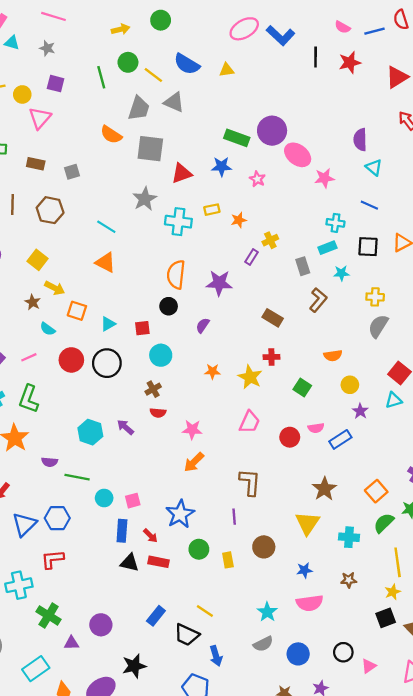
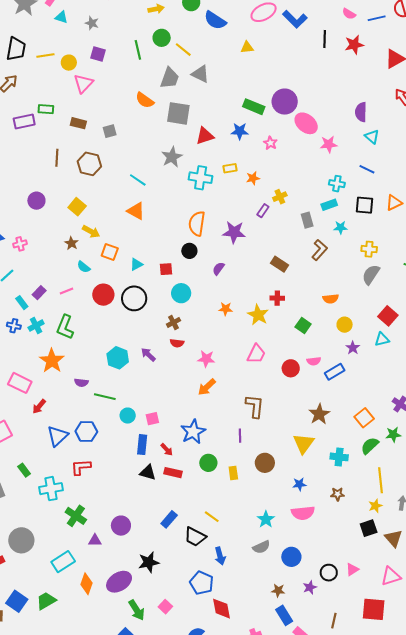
blue semicircle: (187, 64) -> (215, 20), moved
black circle: (343, 652) -> (329, 573), moved

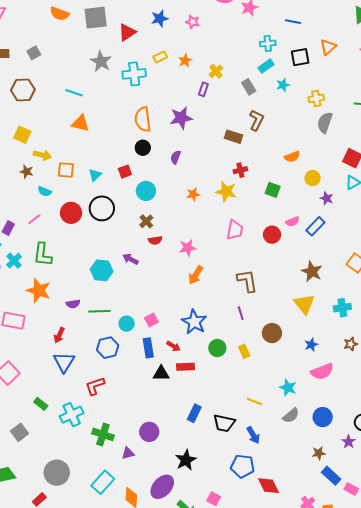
brown L-shape: (320, 250) -> (257, 120), moved
red arrow: (39, 406) -> (59, 335), moved
blue hexagon: (86, 432) -> (108, 348), moved
yellow line: (212, 517) -> (254, 402), moved

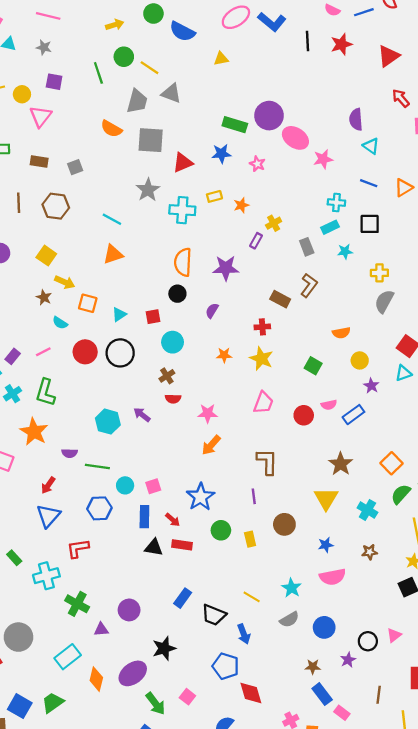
orange triangle: (328, 47) -> (404, 188), moved
orange triangle: (80, 123) -> (113, 254), turned -42
red cross: (240, 170) -> (262, 327), moved
cyan cross: (342, 308) -> (367, 510), turned 30

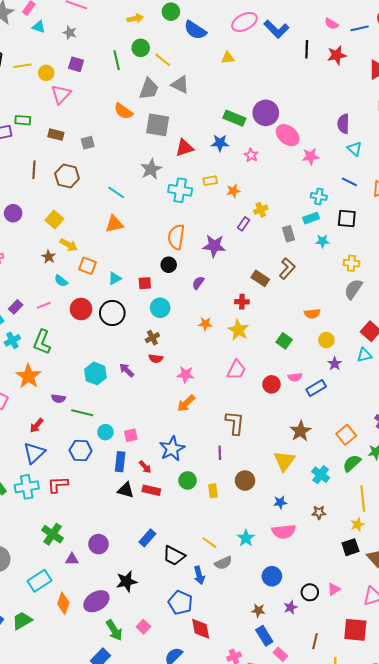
cyan cross: (46, 576) -> (27, 487), moved
gray semicircle: (289, 620) -> (223, 563), moved

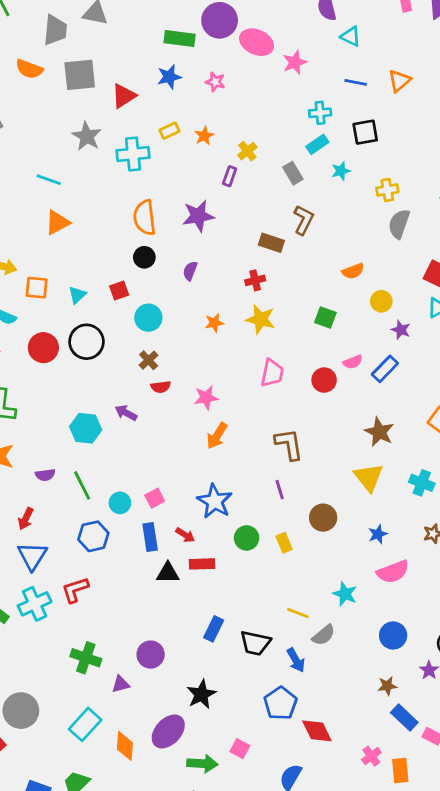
green line: (82, 413) -> (82, 485), turned 65
blue pentagon: (180, 603) -> (281, 703), turned 30
green arrow: (114, 630) -> (202, 764), turned -40

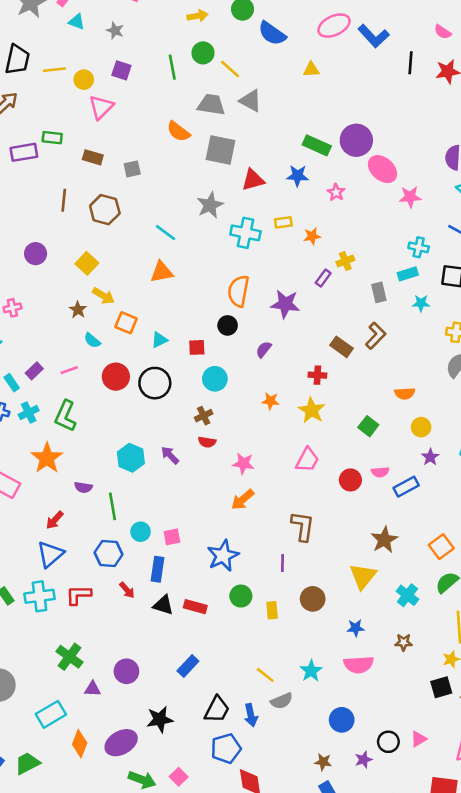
gray trapezoid: (55, 30) -> (211, 105), turned -104
red arrow: (185, 535) -> (127, 590), moved
black trapezoid: (255, 643) -> (217, 710), moved, turned -92

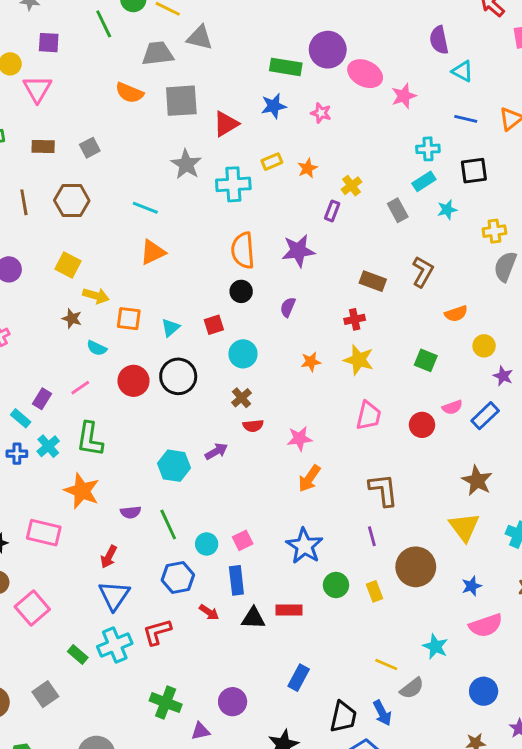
brown L-shape: (376, 336) -> (423, 272), moved
purple arrow: (170, 455) -> (216, 451), turned 120
brown circle: (313, 599) -> (416, 567), size x1.4

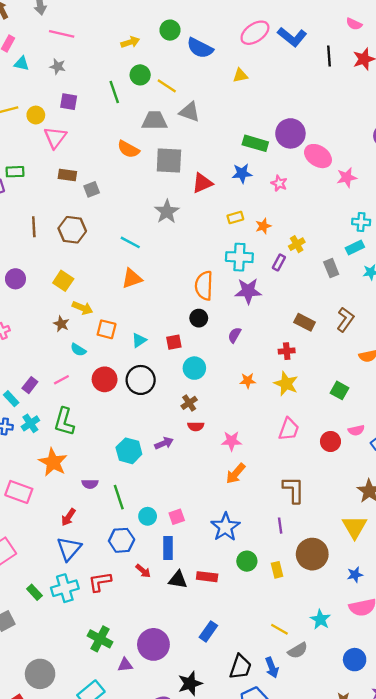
brown rectangle: (43, 147) -> (67, 175), moved
cyan cross: (233, 184) -> (239, 257), moved
purple circle: (233, 702) -> (153, 644), size x1.4

